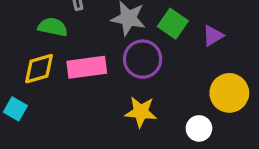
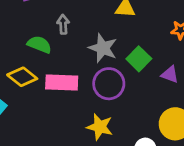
purple triangle: (213, 36) -> (170, 74), turned 42
yellow diamond: (39, 69) -> (22, 77), turned 44

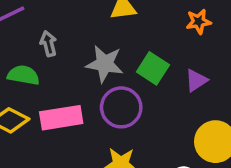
purple triangle: (170, 74) -> (196, 80), turned -42

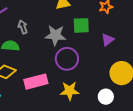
green square: (153, 68) -> (81, 25), moved, turned -30
pink rectangle: (61, 118) -> (36, 82), moved

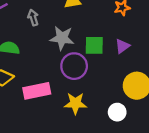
green square: (81, 25) -> (94, 45), moved
gray arrow: (23, 27) -> (33, 18), moved

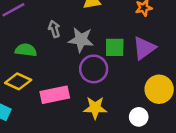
gray arrow: (33, 18) -> (54, 29), moved
purple triangle: (122, 46) -> (144, 48), size x1.5

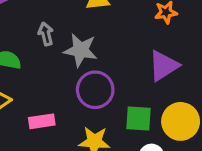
green square: (115, 47) -> (138, 118), moved
pink rectangle: (55, 95) -> (42, 121), size x0.7

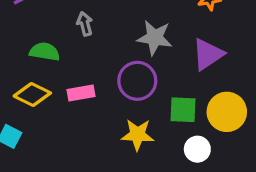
gray star: (80, 50) -> (155, 38), moved
pink rectangle: (42, 121) -> (81, 93), moved

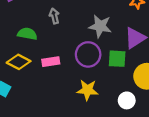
green square: (183, 110) -> (117, 59), moved

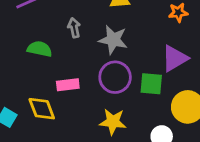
gray star: (100, 26) -> (113, 40), moved
yellow diamond: (19, 62) -> (42, 109), moved, turned 40

